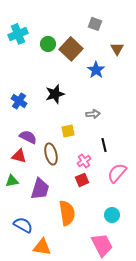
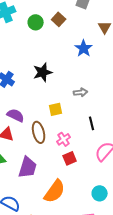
brown square: (71, 49) -> (59, 19), moved, size x0.6
pink cross: (84, 161) -> (64, 139), moved
orange semicircle: (67, 213) -> (55, 191), turned 45

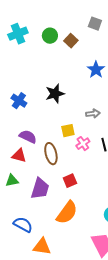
green circle: (36, 22) -> (50, 36), moved
pink cross: (64, 139) -> (83, 144), moved
red square: (70, 158) -> (70, 181), moved

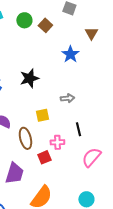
pink cross: (83, 144) -> (57, 142), moved, turned 32
red square: (70, 181) -> (44, 157), moved

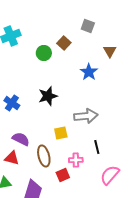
green circle: (24, 20) -> (44, 53), moved
gray arrow: (67, 98) -> (86, 116), size x1.6

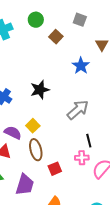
green circle: (44, 53) -> (36, 20), moved
gray arrow: (86, 116) -> (78, 110), turned -35
yellow square: (61, 133) -> (33, 126), moved, turned -32
pink cross: (76, 160) -> (82, 158), moved

